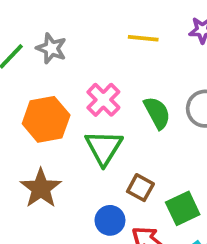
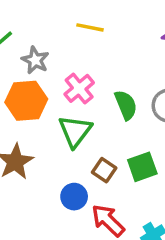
yellow line: (143, 38) -> (90, 27), moved
gray star: (51, 48) -> (35, 60), moved
green square: (183, 208) -> (142, 167), moved

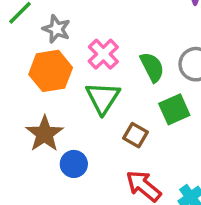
green square: (142, 167) -> (174, 109), moved
blue circle: (74, 197) -> (74, 164), moved

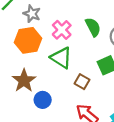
green semicircle: (152, 67) -> (93, 27), moved
green triangle: (103, 98) -> (61, 58), turned -30

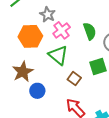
gray star: (32, 14) -> (48, 14), moved

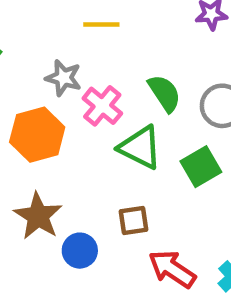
green triangle: (58, 55) -> (140, 148), moved
brown square: (74, 79) -> (134, 221), moved, turned -32

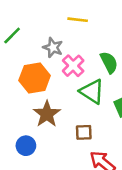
brown star: (38, 216) -> (47, 114), moved
blue circle: (80, 251) -> (26, 146), moved

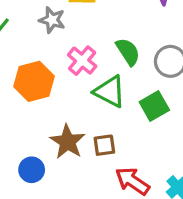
gray star: (53, 48) -> (52, 20), moved
brown star: (47, 114) -> (67, 142), moved

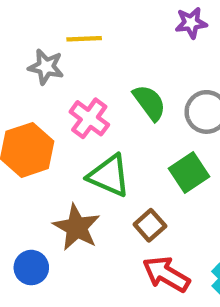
green triangle: (110, 92) -> (109, 176), moved
brown square: (104, 145) -> (150, 225), moved, turned -30

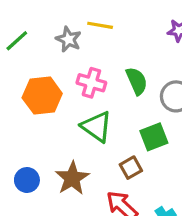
pink cross: (89, 118) -> (91, 83), turned -32
brown square: (150, 225) -> (131, 168), moved
brown star: (77, 227) -> (72, 178), moved

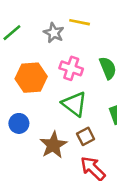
brown square: (131, 168) -> (86, 136), moved
blue circle: (27, 180) -> (19, 123), moved

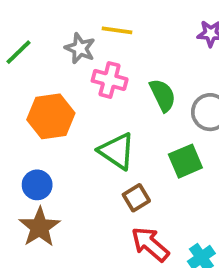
pink cross: (71, 68) -> (110, 80), moved
brown star: (53, 145) -> (40, 227), moved

